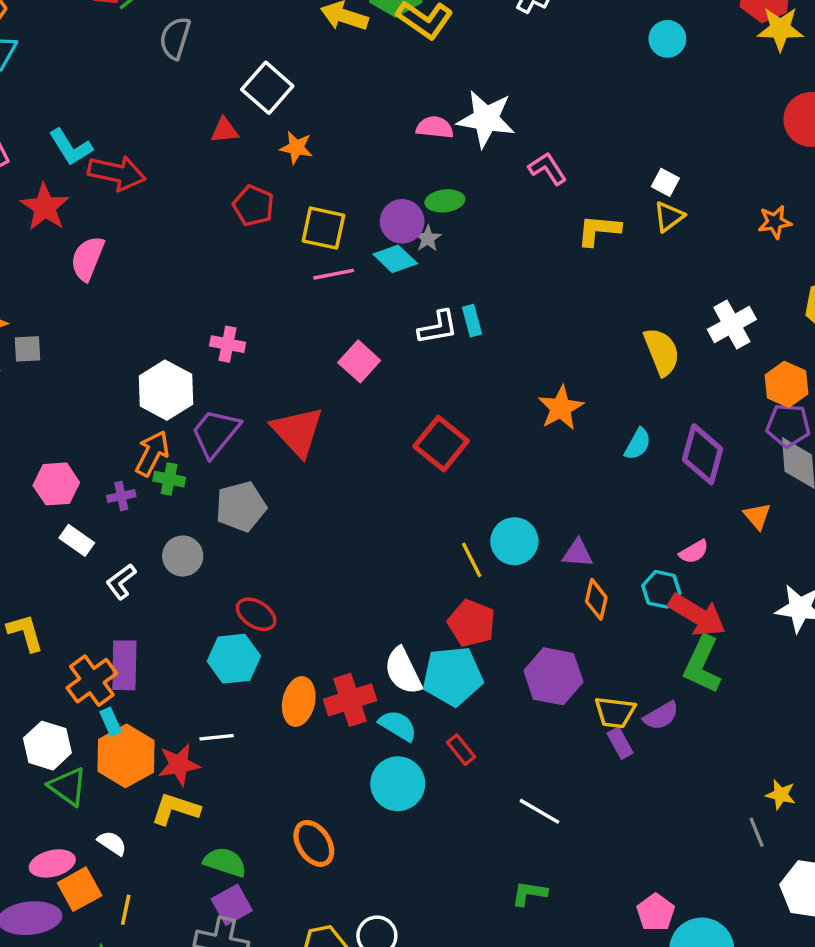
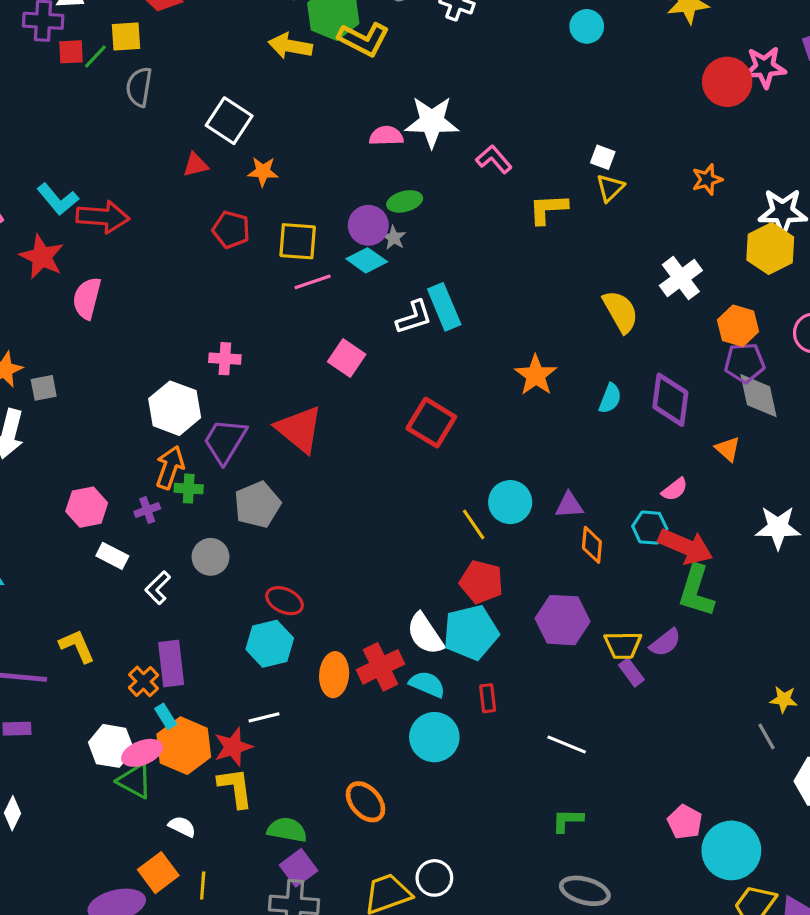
cyan rectangle: (472, 321) -> (444, 307), size x1.6
orange cross: (92, 681) -> (143, 681), size x0.7
red rectangle: (461, 750) -> (488, 698), turned 40
yellow L-shape: (175, 809) -> (235, 788), turned 72
pink ellipse: (52, 863) -> (142, 753), moved

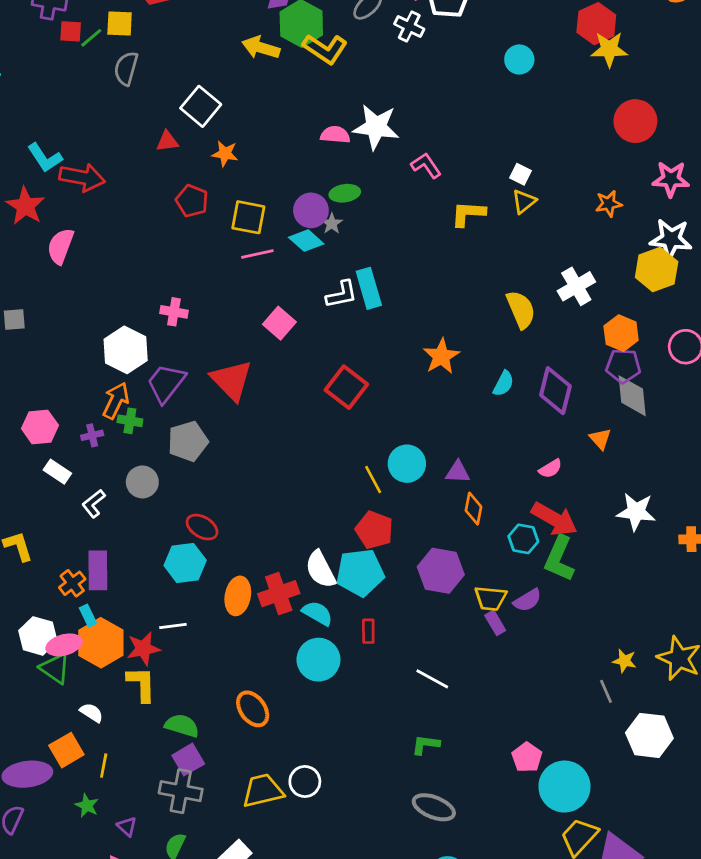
pink star: (765, 67) -> (671, 179), moved
cyan hexagon: (650, 528) -> (523, 539), moved

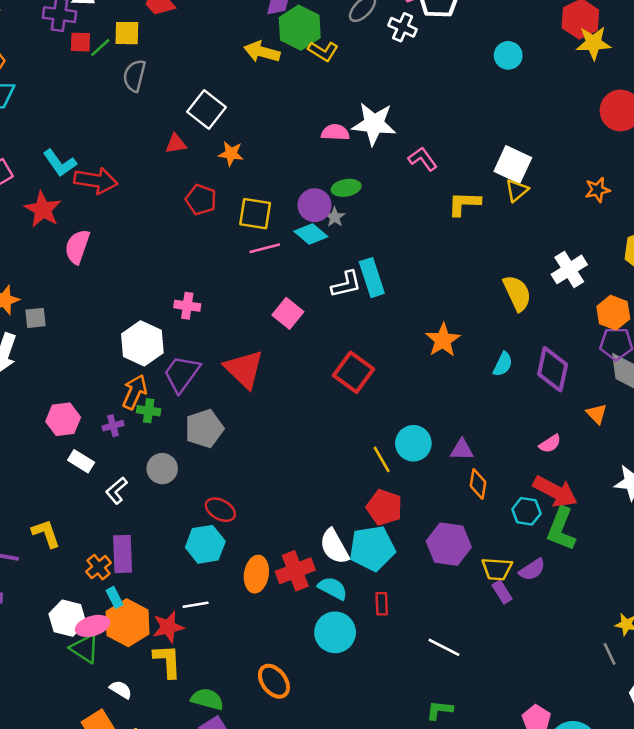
yellow L-shape: (325, 49) -> (323, 51), size x0.7
white square: (521, 174) -> (513, 164), size x1.8

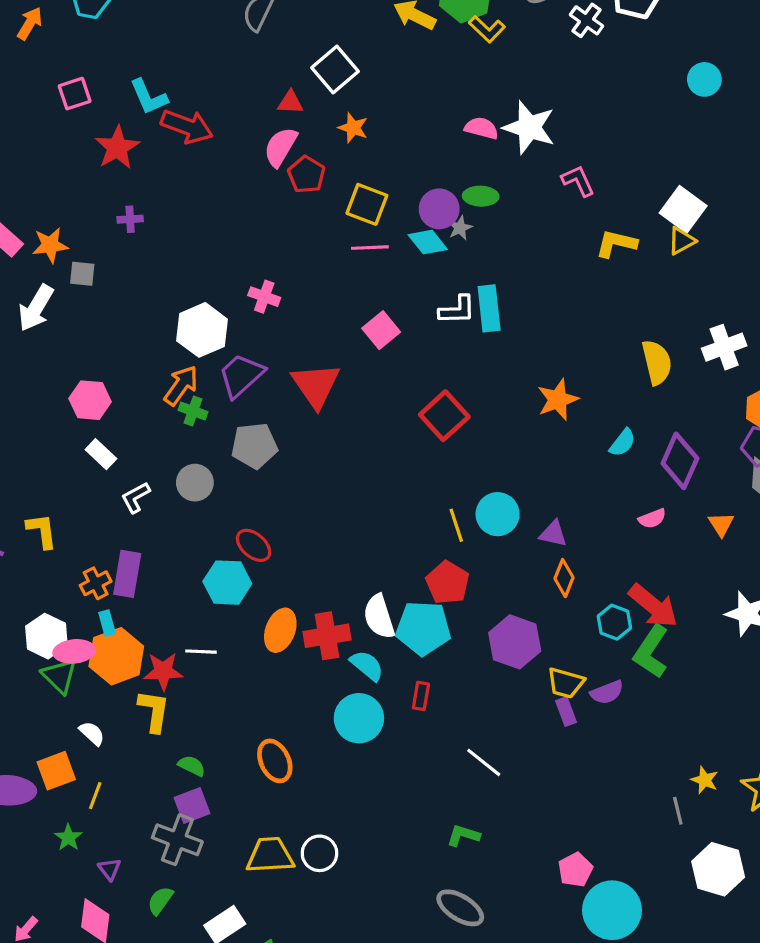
pink semicircle: (77, 247) -> (281, 147), moved
purple cross: (113, 426) -> (130, 219), moved
pink semicircle: (550, 444) -> (652, 518), moved
green semicircle: (207, 699) -> (192, 766), size x0.7

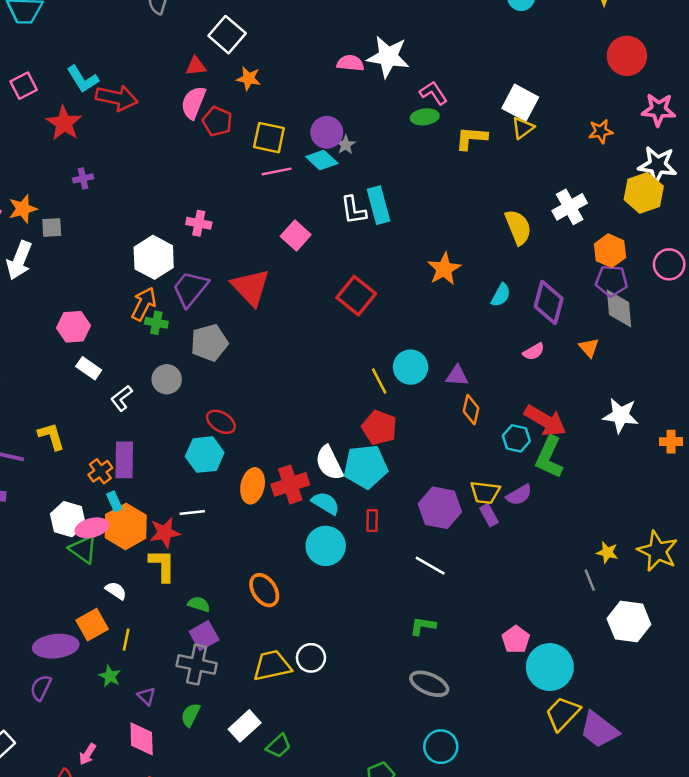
green ellipse: (481, 196) -> (425, 117), moved
white L-shape: (457, 310) -> (353, 210), turned 92
purple hexagon: (515, 642) -> (440, 508), moved

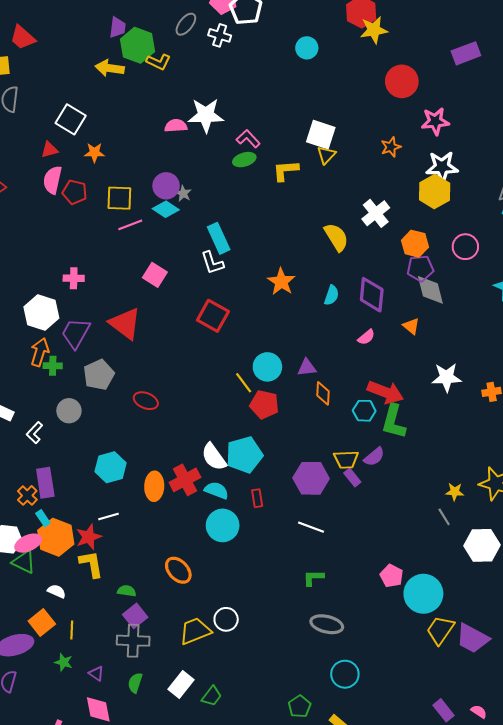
white L-shape: (353, 210) -> (212, 263), moved
red ellipse: (221, 422) -> (146, 401), moved
red pentagon: (379, 428) -> (264, 405), moved

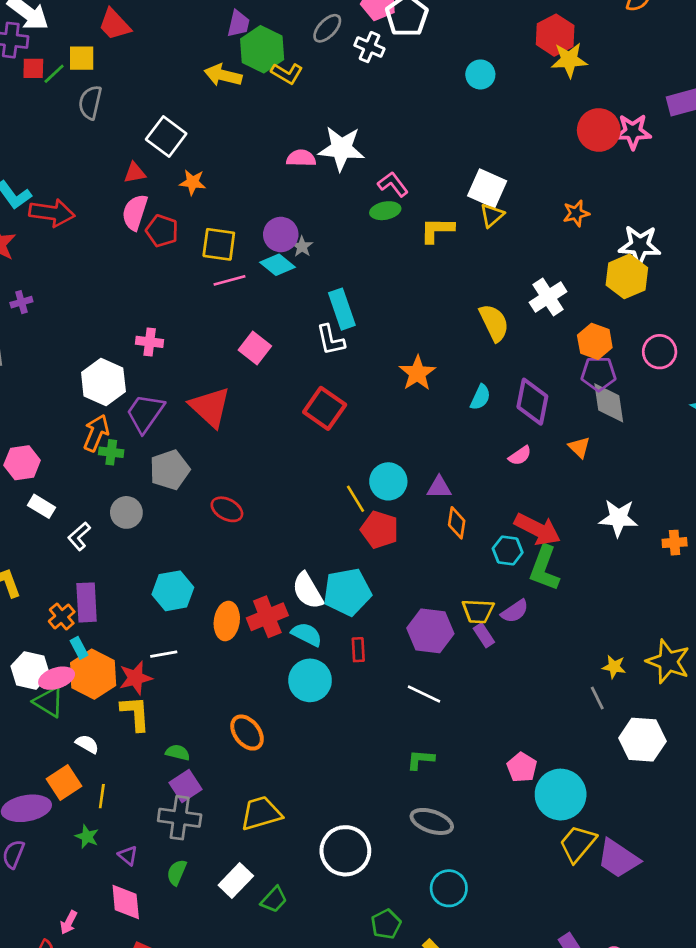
pink star: (435, 121) -> (633, 132), moved
white circle: (226, 619) -> (345, 851), moved, size x1.6

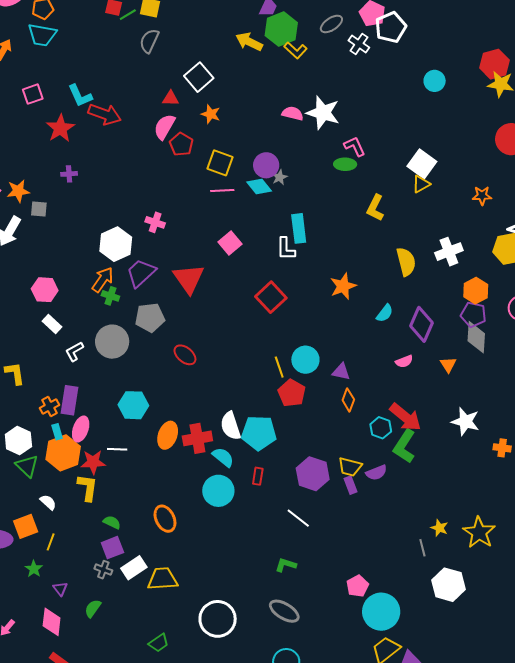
yellow L-shape: (437, 230) -> (375, 208), moved, turned -76
gray circle: (126, 512) -> (112, 342), size x1.4
pink ellipse: (57, 678) -> (81, 429), moved, turned -65
gray cross: (180, 818) -> (103, 570), size x0.6
white rectangle: (236, 880) -> (134, 568), moved

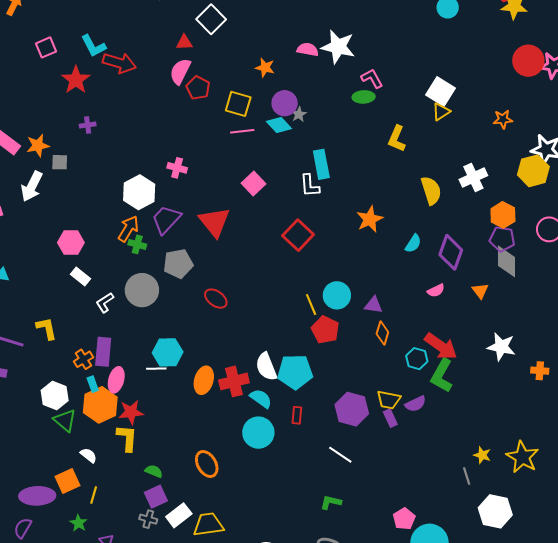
orange star: (211, 114) -> (265, 68), moved
white line: (117, 449) -> (156, 369), moved

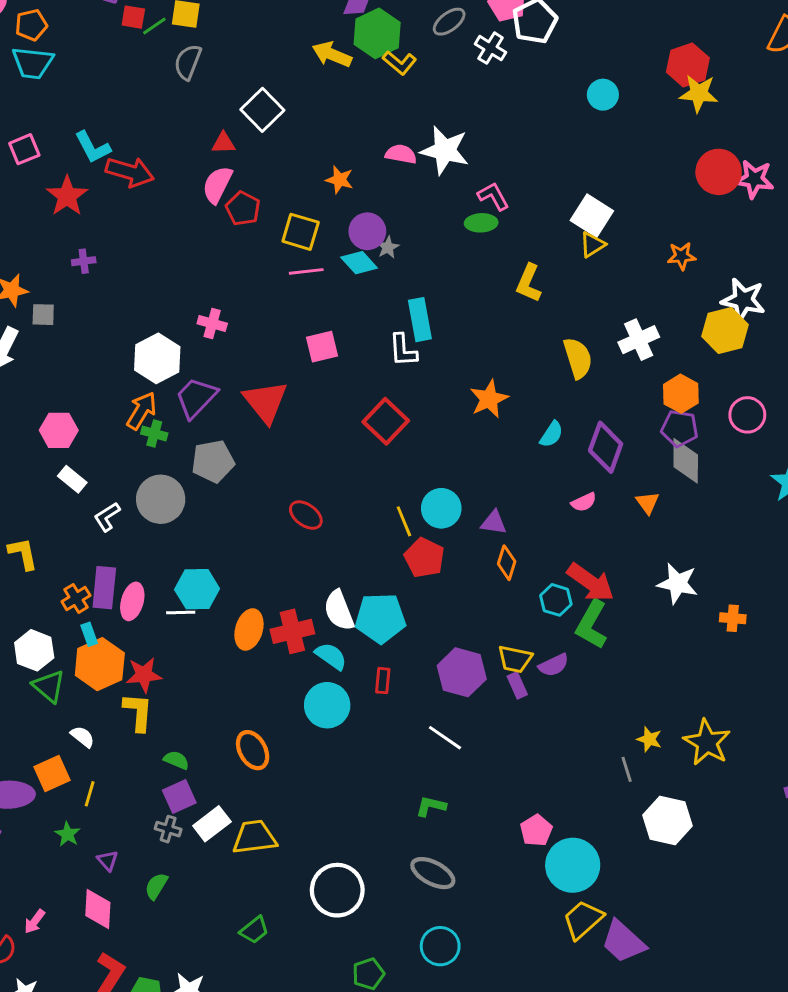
pink square: (253, 183) -> (322, 347), turned 30
red ellipse: (216, 299) -> (306, 515), moved
pink ellipse: (116, 380) -> (132, 601), moved

